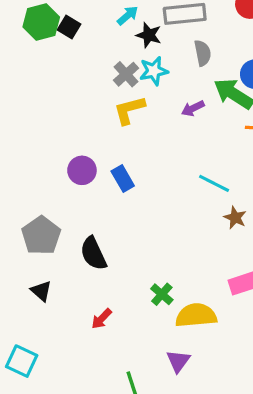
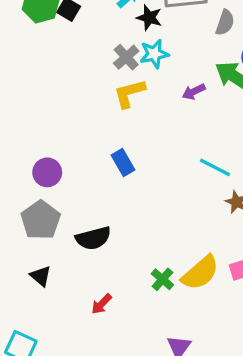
gray semicircle: (203, 53) -> (225, 23), moved, turned 30
purple circle: (82, 170) -> (47, 172), moved
black semicircle: (93, 253) -> (93, 238), turned -80
yellow semicircle: (196, 315) -> (200, 273), moved, turned 144

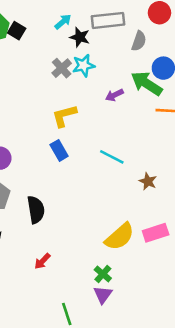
yellow L-shape: (129, 93) -> (64, 116), moved
cyan line: (215, 167) -> (112, 157), moved
black semicircle: (93, 238) -> (36, 210), turned -84
green cross: (162, 279) -> (103, 274), moved

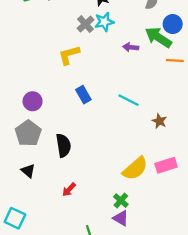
purple arrow: (114, 95) -> (131, 47), turned 32
yellow L-shape: (64, 116) -> (69, 55), moved
purple triangle: (103, 295) -> (121, 218), turned -35

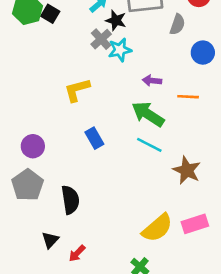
gray cross: (86, 24) -> (101, 39), moved
green arrow: (158, 37) -> (148, 114), moved
orange line: (175, 60) -> (188, 97), moved
brown star: (159, 121) -> (187, 170), size x1.5
black triangle: (28, 171) -> (50, 240), moved, turned 32

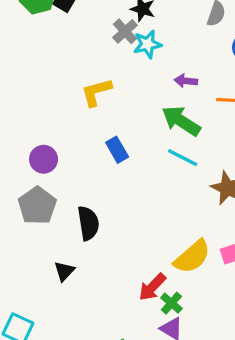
red arrow: (77, 253) -> (152, 287), moved, size x1.4

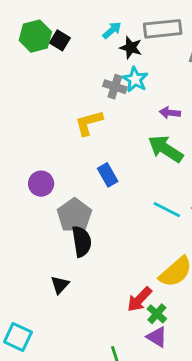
gray cross: (125, 31) -> (115, 87), moved, turned -30
cyan star: (147, 44) -> (135, 79), turned -30
cyan line: (183, 158) -> (167, 210), moved
gray pentagon: (37, 206) -> (74, 215), moved

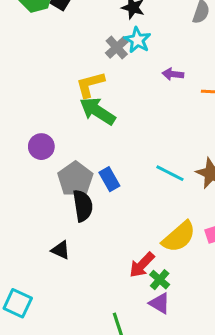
gray cross: (115, 87) -> (117, 47), turned 30
green arrow: (166, 149) -> (98, 111), moved
blue rectangle: (108, 175) -> (109, 179), moved
black triangle: (60, 285) -> (61, 250), turned -48

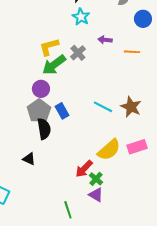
gray cross: (117, 47) -> (78, 53), moved
green arrow: (98, 111) -> (54, 65), turned -70
purple circle: (41, 147) -> (41, 89), moved

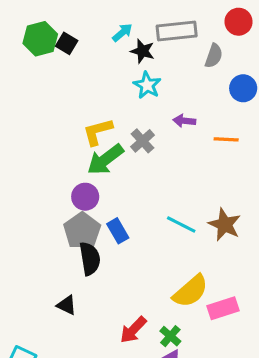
pink rectangle: (137, 147) -> (223, 308), moved
red arrow: (84, 169) -> (133, 330), moved

